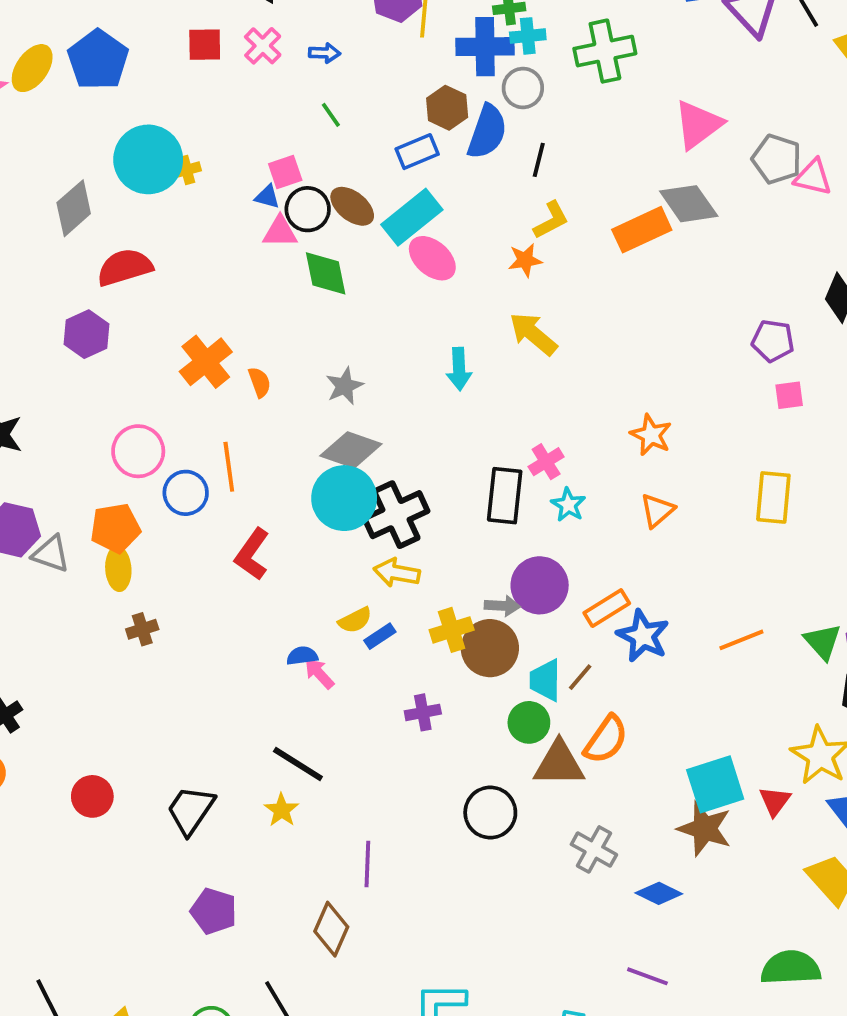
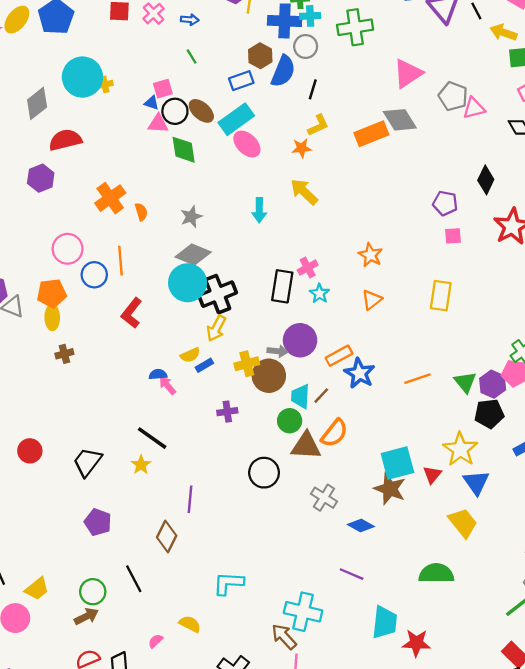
pink triangle: (813, 177) -> (474, 108), turned -30
yellow arrow: (397, 573) -> (216, 328), turned -75

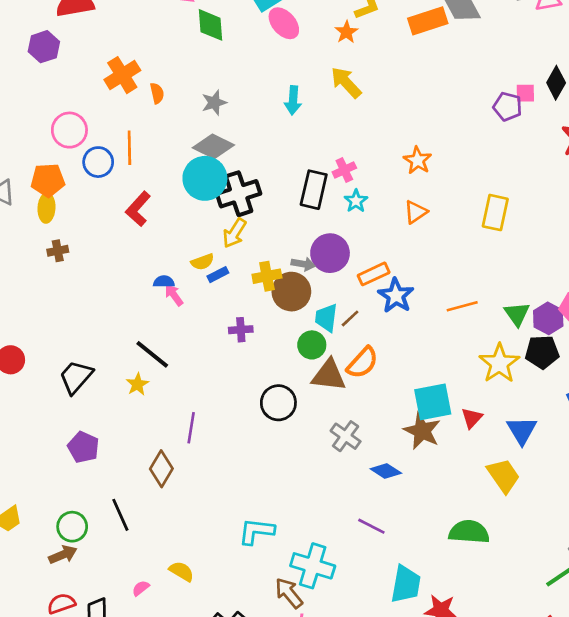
orange star: (302, 148) -> (346, 32), turned -30
pink square: (453, 236) -> (525, 93), moved
yellow star: (460, 449) -> (499, 363), moved
cyan L-shape: (228, 583) -> (256, 531), moved

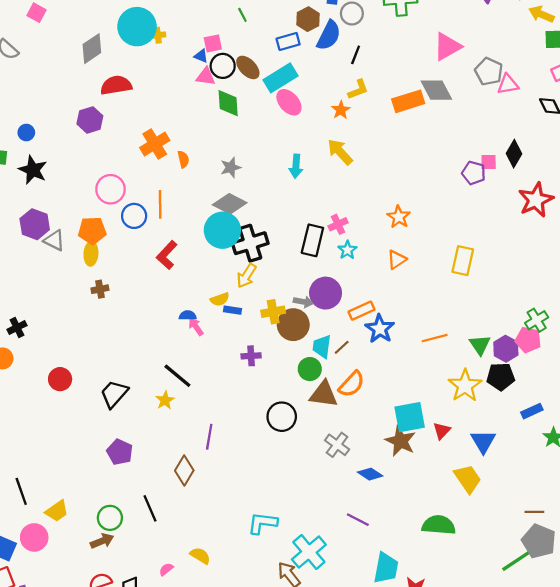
blue rectangle: (218, 275) -> (233, 310), turned 35
cyan cross: (313, 566) -> (309, 552), turned 32

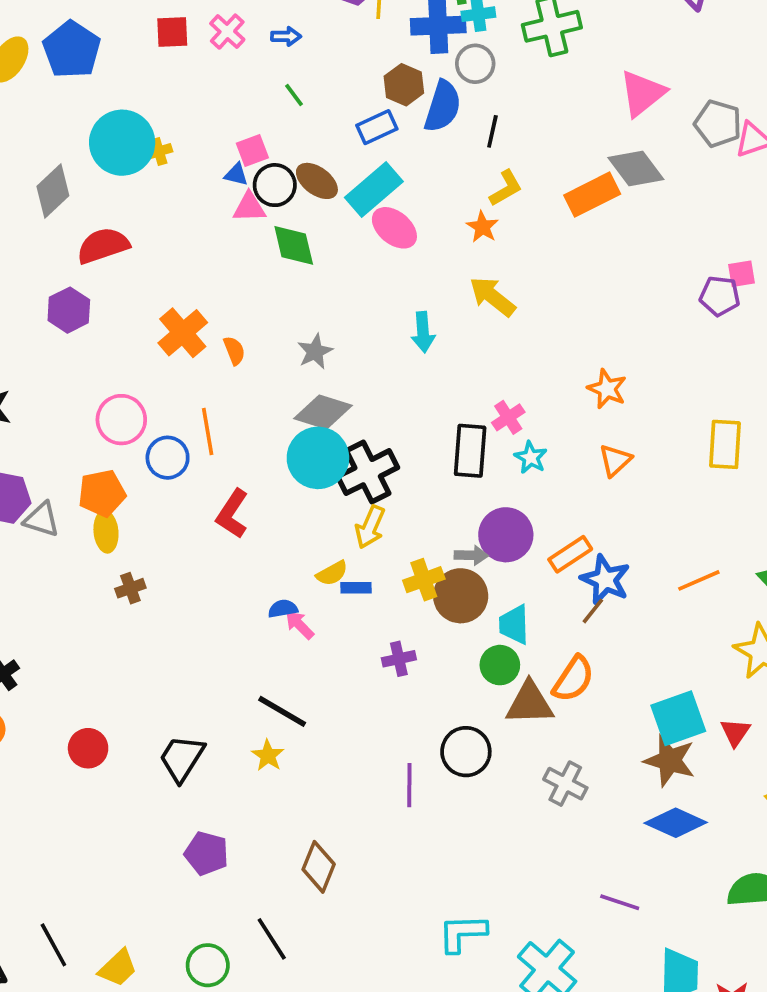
brown line: (342, 347) -> (593, 611), moved
purple line: (209, 437) -> (409, 785), moved
blue diamond: (370, 474) -> (676, 823), moved, size x1.4

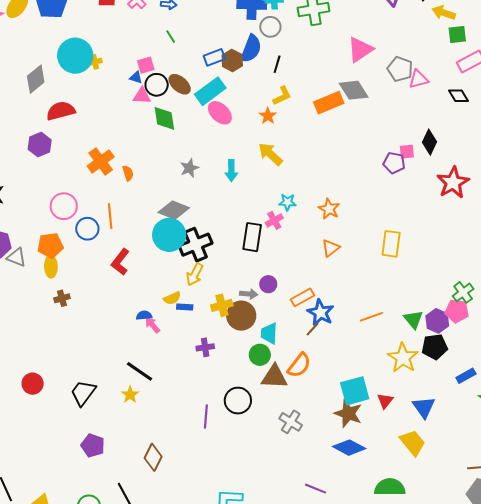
brown hexagon: (404, 85) -> (232, 60), moved
gray star: (315, 352) -> (189, 168), moved
cyan star: (531, 457) -> (287, 202), moved, turned -30
purple circle: (506, 535) -> (268, 284), size x0.6

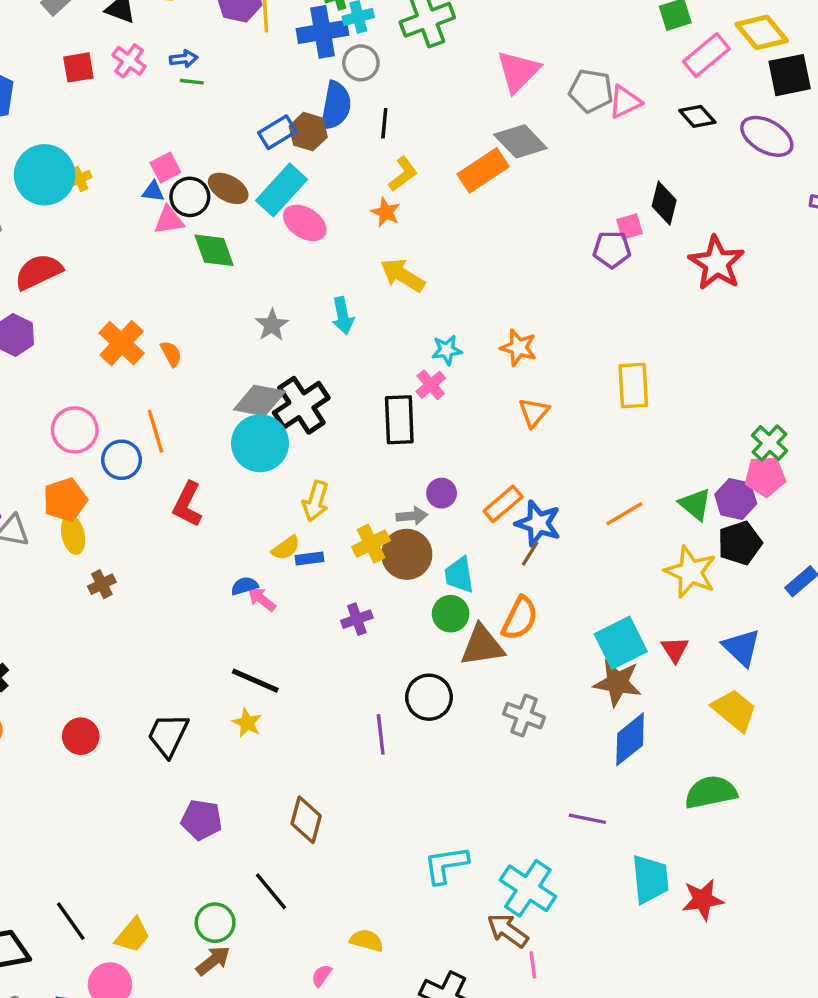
green line: (171, 37) -> (192, 82), moved, turned -40
black cross: (196, 245) -> (301, 405), moved
blue diamond: (349, 448) -> (630, 739), turned -56

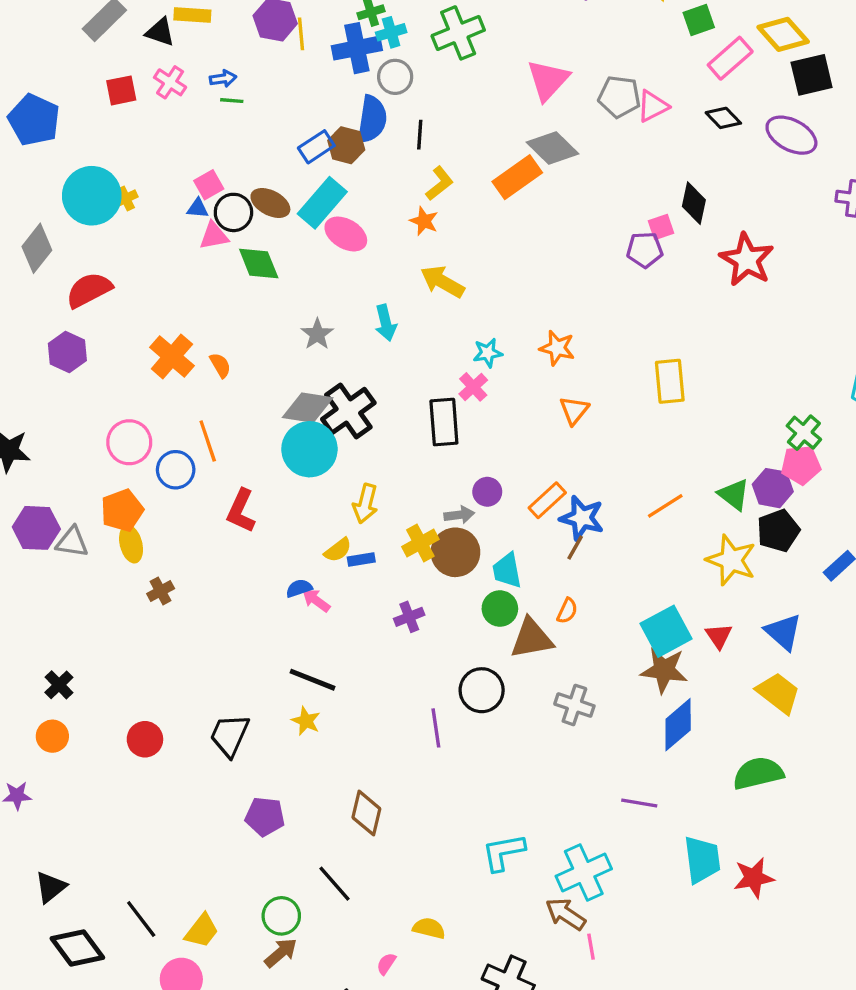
orange semicircle: (520, 618) -> (567, 611), size x0.6
cyan cross: (528, 888) -> (584, 872), turned 34

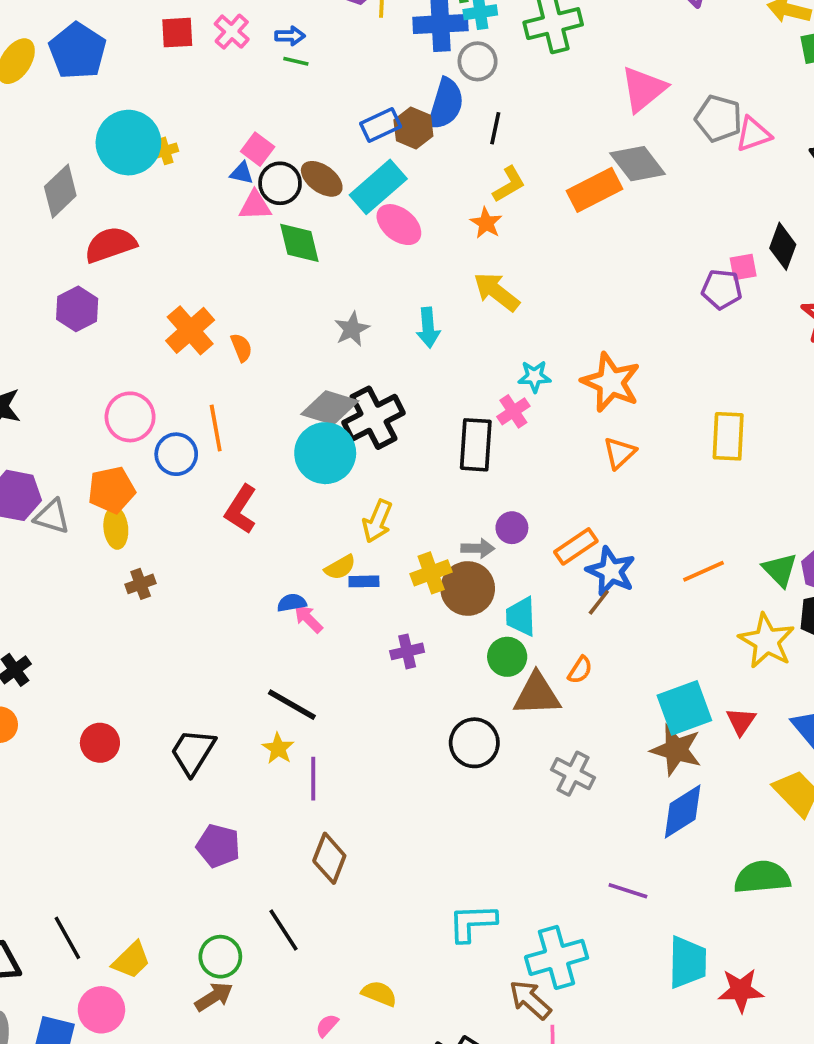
pink square: (209, 185) -> (258, 149), turned -32
orange star: (557, 348) -> (611, 382), size x1.5
purple line: (436, 728) -> (313, 779), moved

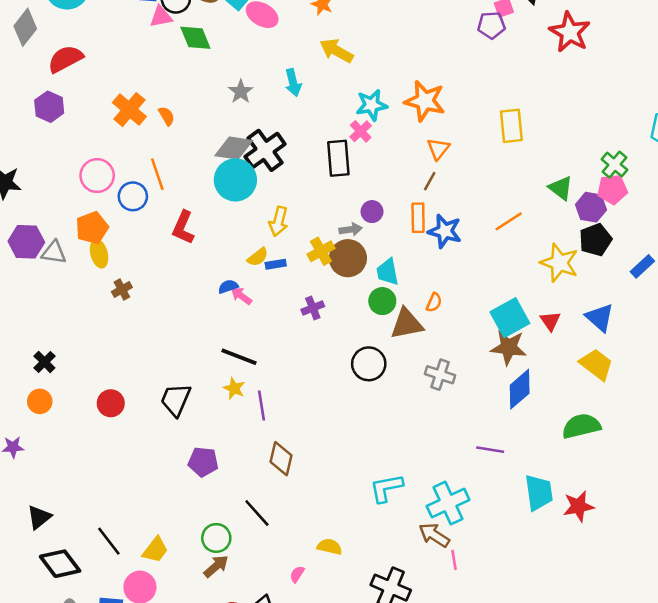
cyan star: (534, 376) -> (372, 105), size x1.4
orange rectangle: (576, 546) -> (418, 218), turned -48
green triangle: (780, 570) -> (561, 188), moved
brown line: (599, 602) -> (430, 181), moved

